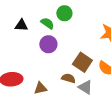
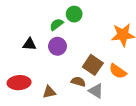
green semicircle: (47, 23) -> (56, 24), turned -72
black triangle: (21, 25) -> (29, 44), moved

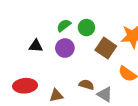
green circle: (74, 14) -> (86, 28), moved
brown square: (93, 65) -> (106, 48), moved

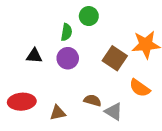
green semicircle: (64, 25) -> (66, 32), turned 136
green circle: (86, 28) -> (89, 16), moved

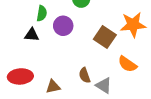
green semicircle: (66, 32) -> (42, 13), moved
purple circle: (68, 58) -> (63, 26), moved
brown semicircle: (93, 100) -> (85, 75), turned -126

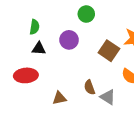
green semicircle: (42, 13) -> (35, 27), moved
red ellipse: (20, 76) -> (26, 75), moved

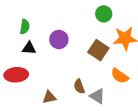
green circle: (86, 14) -> (104, 14), moved

